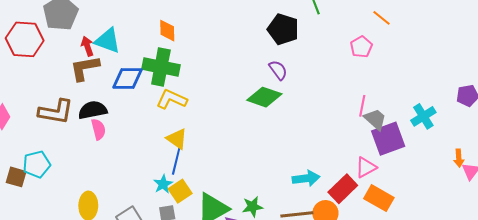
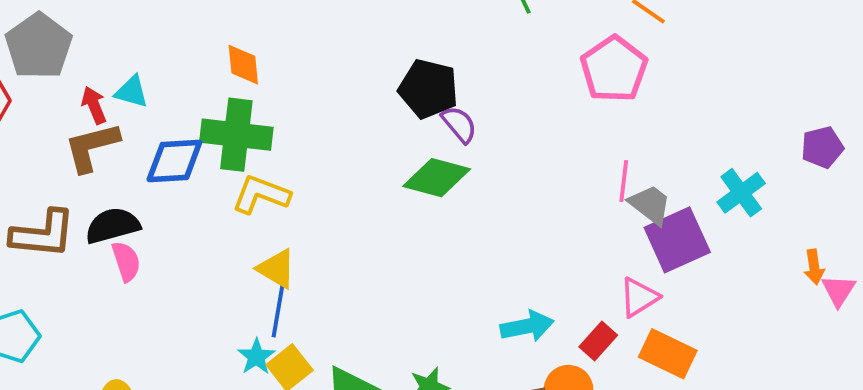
black pentagon: (283, 29) -> (428, 89), moved
cyan triangle: (108, 41) -> (132, 92), size x0.7
pink pentagon: (361, 47) -> (614, 69), size x1.6
red rectangle: (343, 189) -> (598, 341), size x0.7

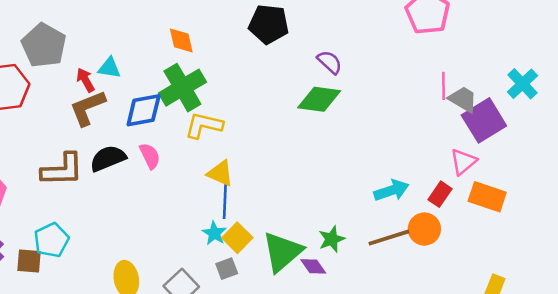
black pentagon: (428, 89) -> (269, 24), moved
green cross: (236, 135) -> (182, 88), turned -30
pink semicircle: (126, 261) -> (150, 156), moved

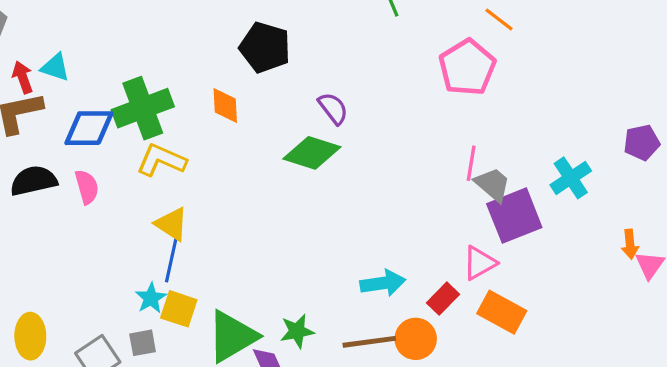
orange diamond: (181, 40) -> (225, 106), moved
yellow square: (237, 238) -> (179, 309), turned -36
gray square: (227, 269) -> (143, 343), moved

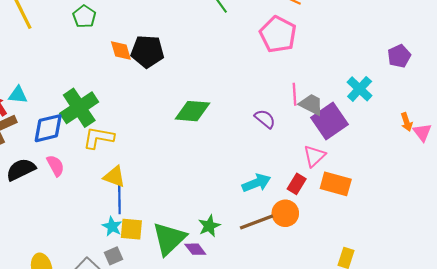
orange diamond: (225, 106) -> (121, 50), moved
purple semicircle: (333, 108) -> (265, 119), moved

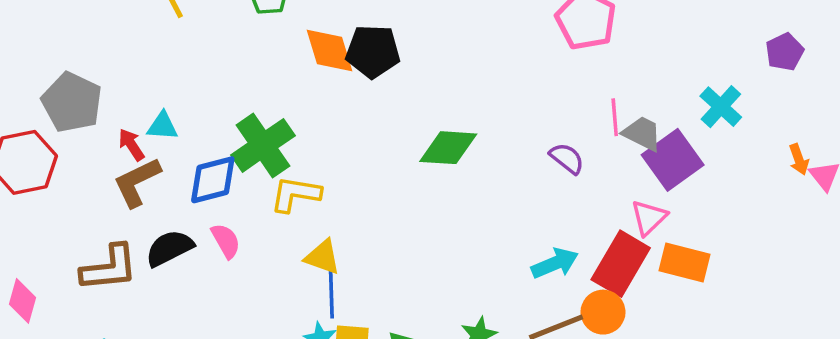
orange diamond: (121, 50) -> (330, 51), size x1.4
red rectangle: (297, 184) -> (621, 264), size x1.8

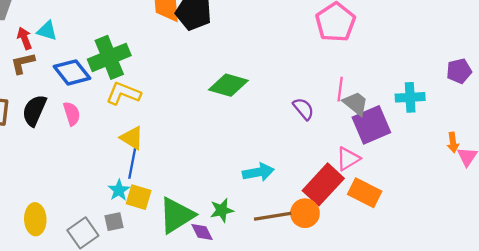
cyan cross: (721, 107) -> (410, 97), turned 32
blue diamond: (213, 180) -> (72, 72), turned 54
brown L-shape: (137, 182) -> (23, 63), size x0.7
black semicircle: (169, 248) -> (34, 110), turned -52
cyan arrow: (555, 263) -> (258, 172), moved

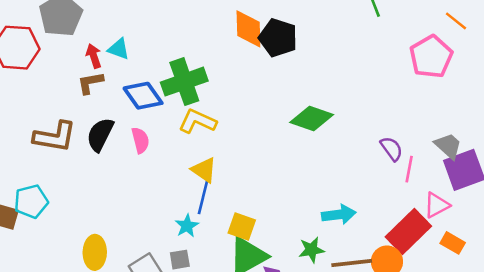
pink line: (340, 89) -> (409, 169), moved
orange rectangle: (365, 193) -> (453, 243), size x0.7
yellow square: (139, 197) -> (242, 226), moved
green star: (222, 210) -> (311, 250), moved

